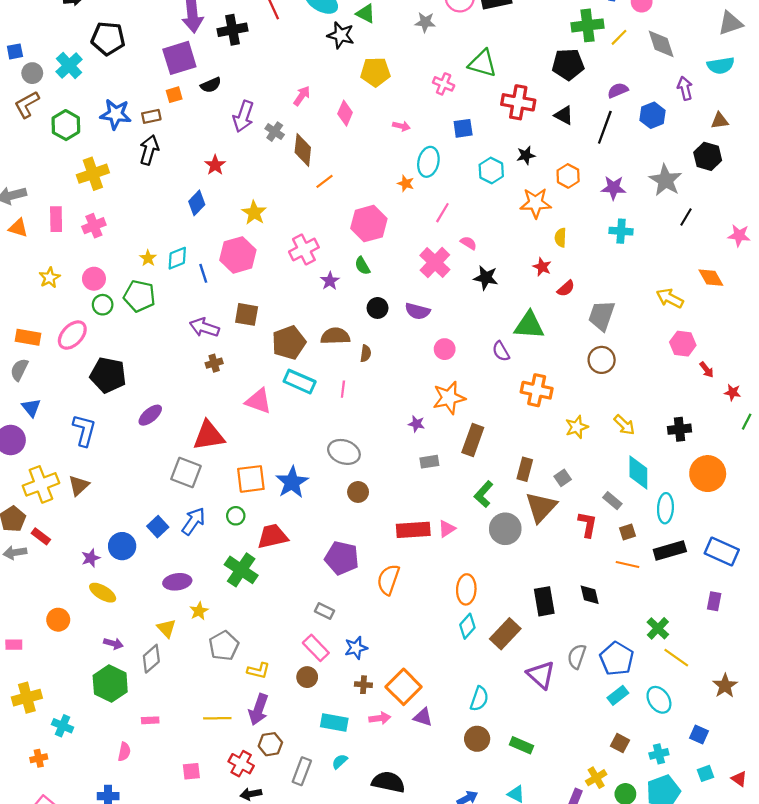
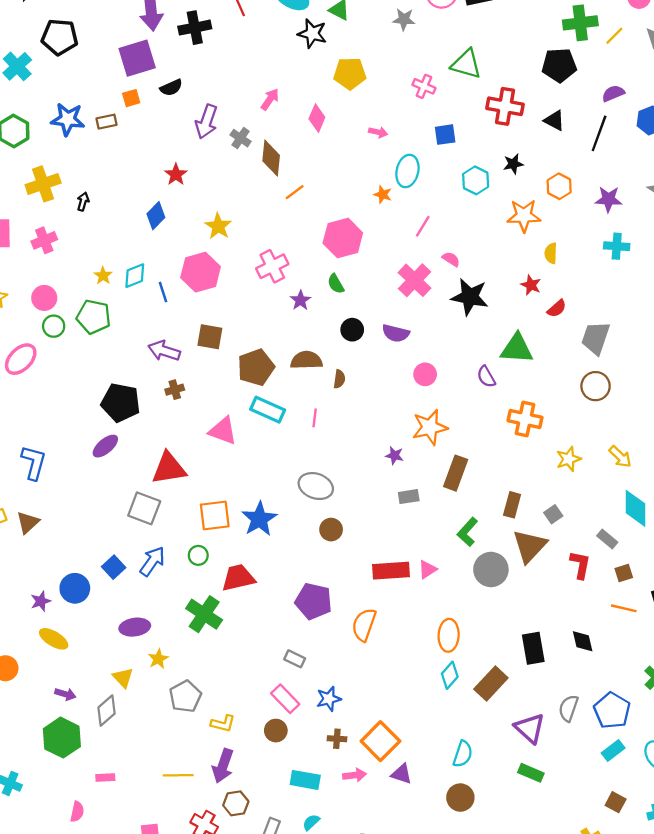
black arrow: (149, 150) -> (83, 202), moved, size x0.6
black star: (486, 278) -> (470, 297), size x1.4
black pentagon: (108, 375) -> (121, 403), moved
green rectangle: (521, 745) -> (531, 773), moved

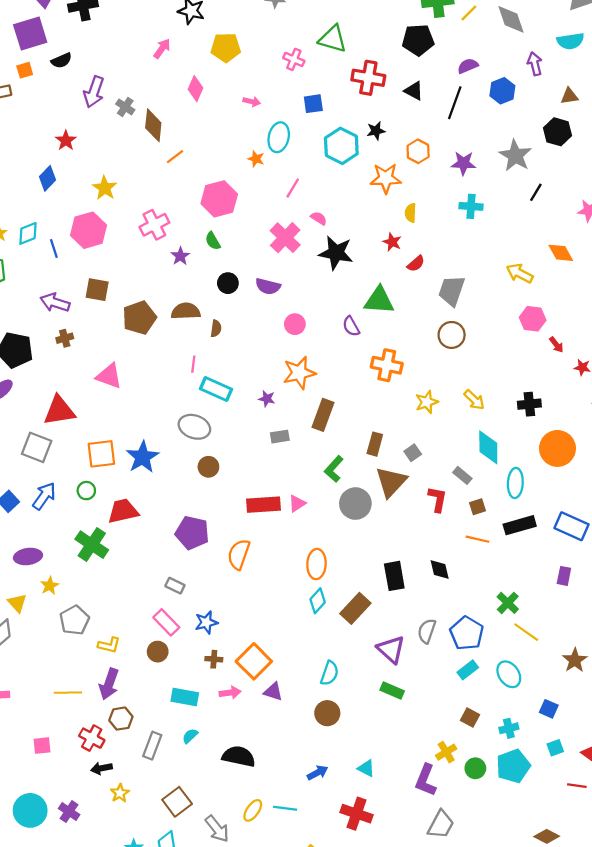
pink arrow: (270, 99) -> (162, 49), moved
cyan hexagon: (476, 180) -> (341, 146), size x1.4
cyan rectangle: (268, 410) -> (216, 389), moved

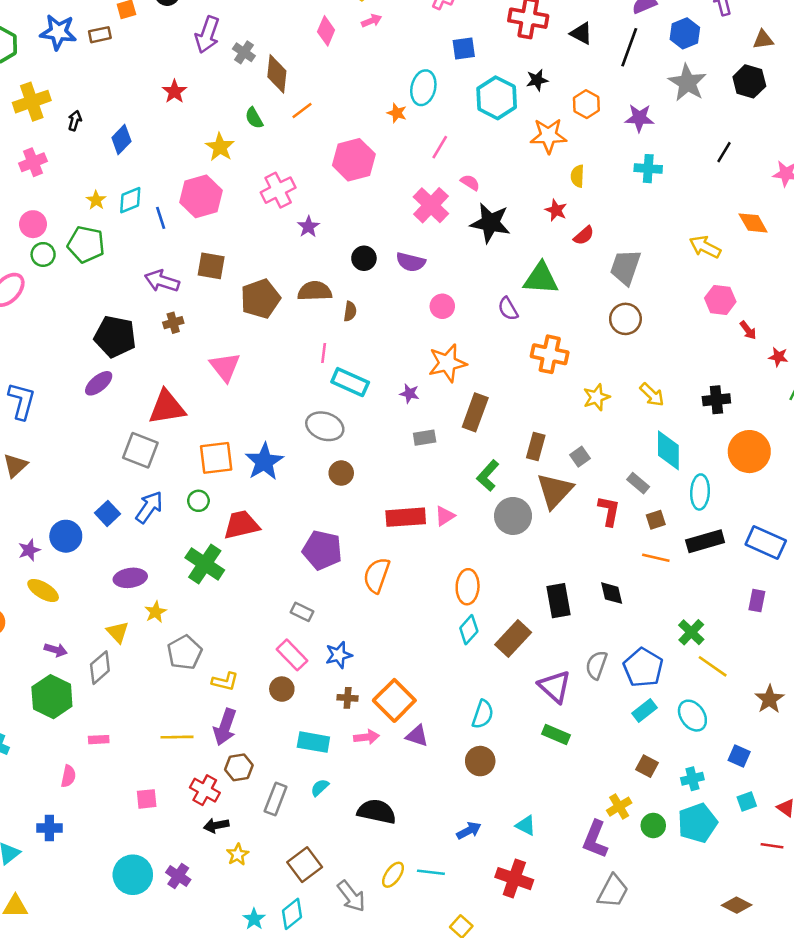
pink arrow: (252, 102) -> (372, 21), moved, turned -35
gray star: (515, 156) -> (687, 83), moved
blue diamond: (47, 178) -> (121, 140), moved
green semicircle: (213, 241) -> (254, 118), moved
pink triangle: (109, 376) -> (225, 367), turned 32

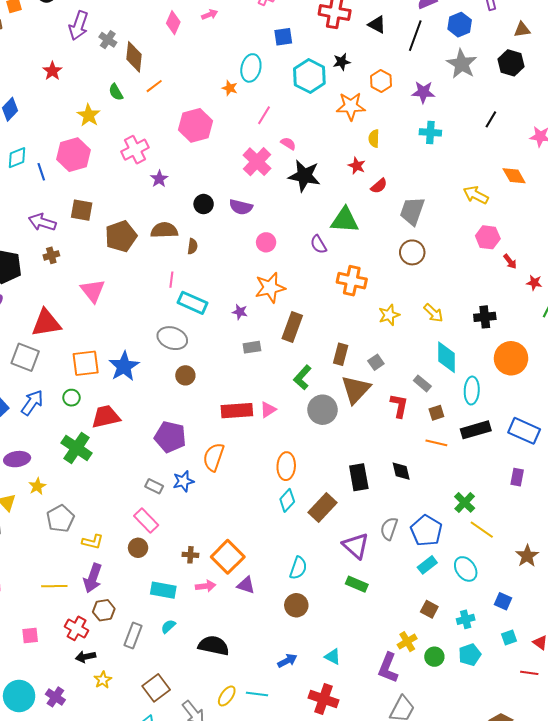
blue star: (339, 655) -> (183, 481), moved
cyan pentagon: (697, 823) -> (470, 655), size x0.7

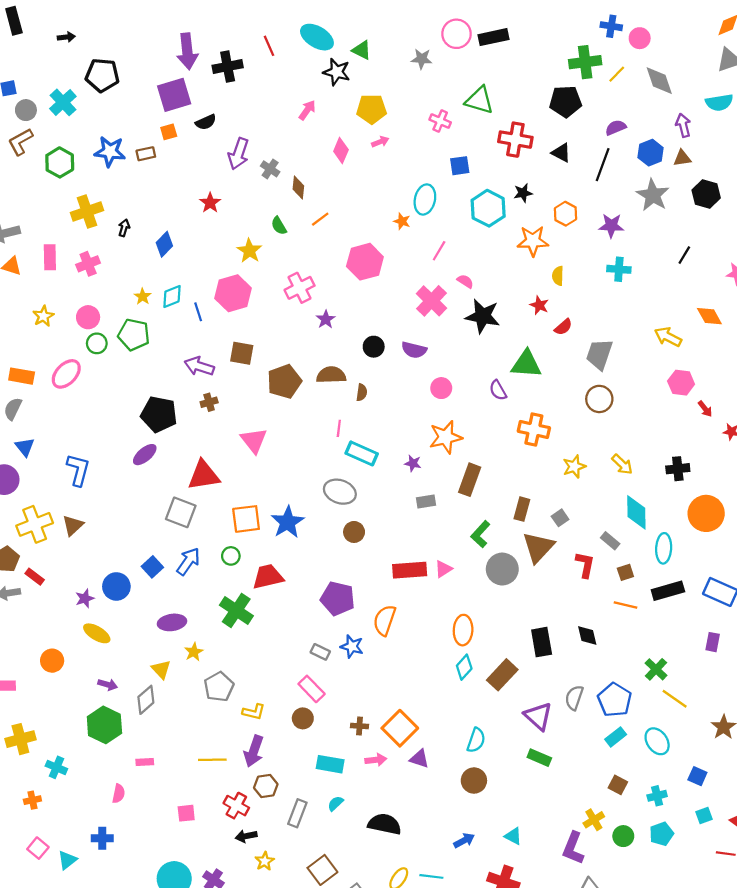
brown triangle: (522, 30) -> (682, 158), moved
brown diamond: (134, 57) -> (298, 187), size x0.7
blue star: (183, 481) -> (352, 646), turned 30

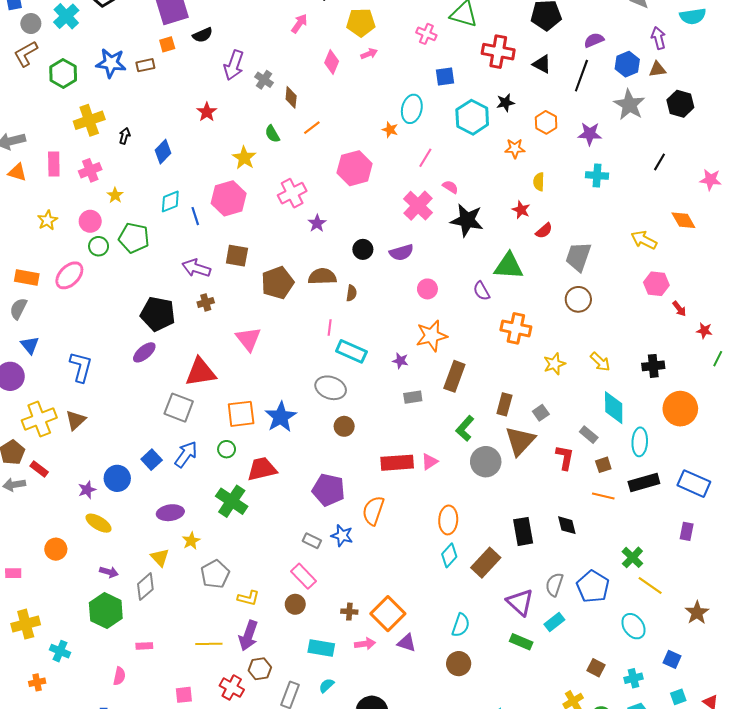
orange star: (533, 241) -> (515, 148), size x0.7
yellow star: (143, 297) -> (115, 195), moved
purple semicircle: (414, 350) -> (401, 252), turned -30
cyan rectangle: (616, 737) -> (554, 622), moved

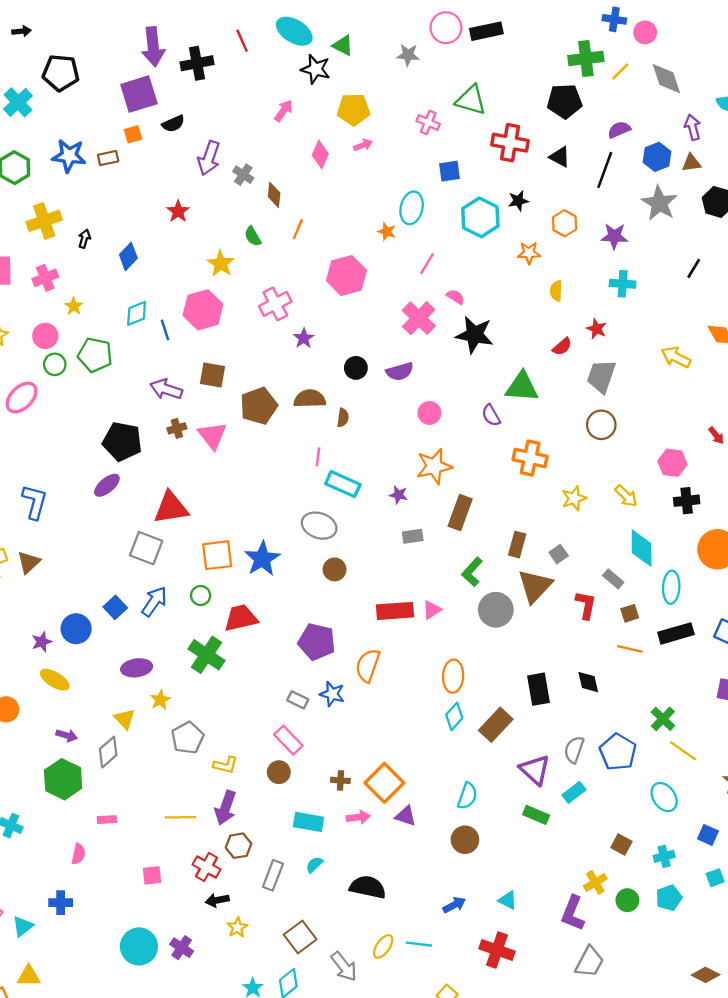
orange line: (312, 128) -> (298, 229), turned -30
red star: (521, 210) -> (597, 329), moved
pink hexagon: (656, 284) -> (672, 463), moved
pink triangle: (248, 339) -> (212, 435), moved

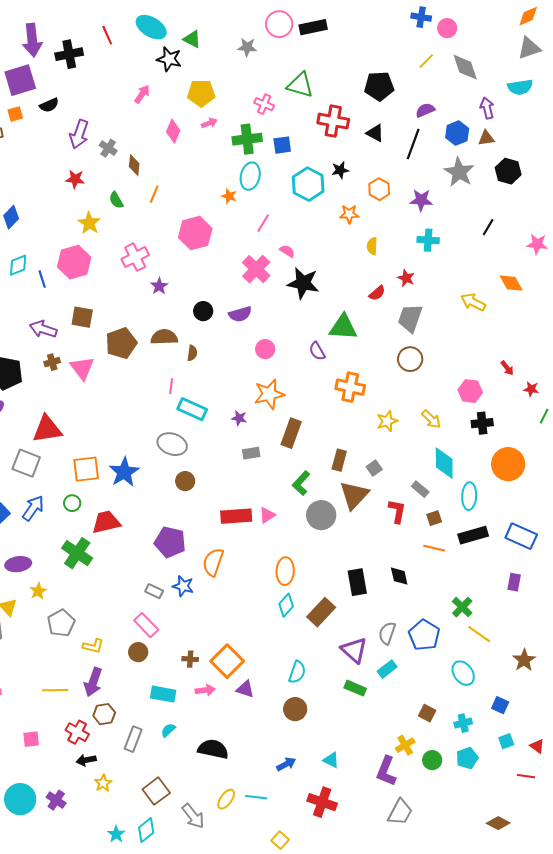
green cross: (586, 58) -> (247, 139), moved
red star: (178, 211) -> (75, 179), moved, turned -30

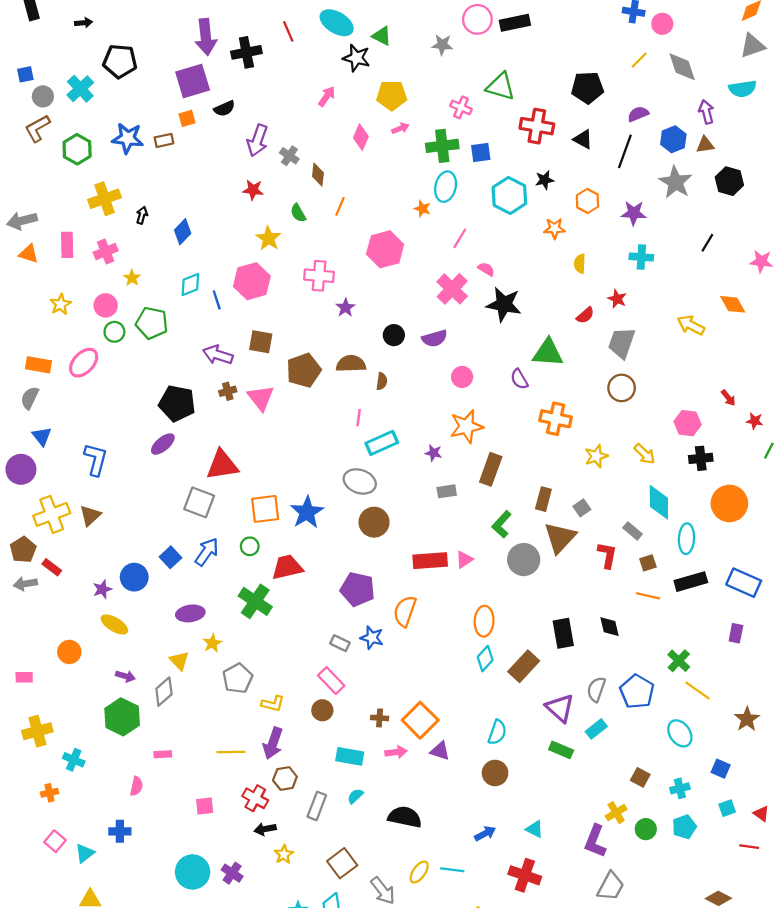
pink cross: (135, 257) -> (319, 276), turned 32
cyan rectangle: (192, 409) -> (382, 443), turned -48
brown circle: (185, 481) -> (374, 522), size x1.4

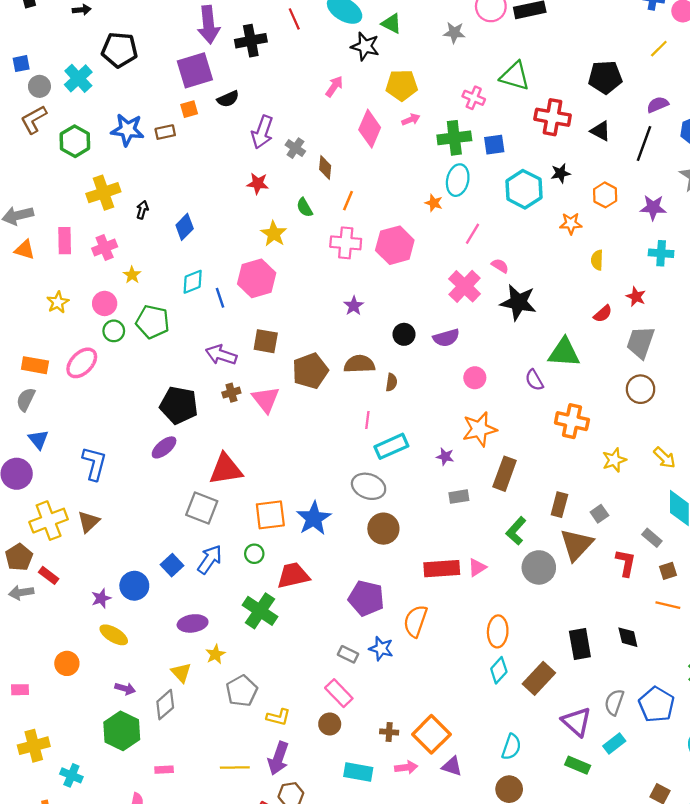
pink diamond: (361, 137) -> (370, 129), size x1.4
pink cross: (319, 276) -> (346, 243), moved

